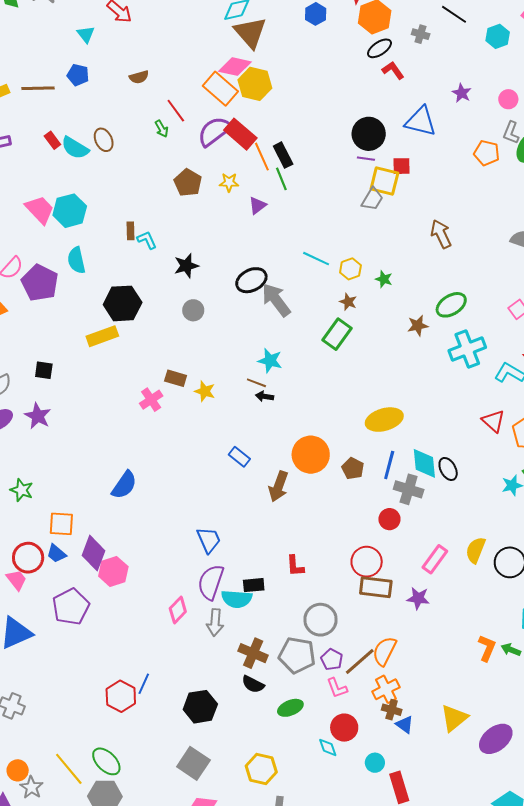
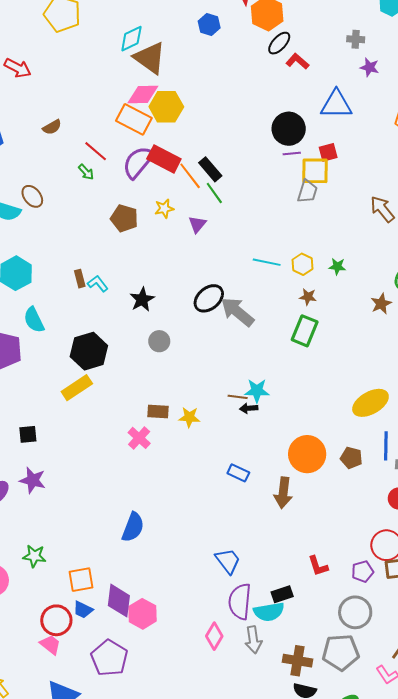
gray cross: (421, 34) -> (356, 39), moved
cyan star: (270, 361) -> (257, 391), moved
purple pentagon: (332, 660) -> (363, 572), moved, turned -30

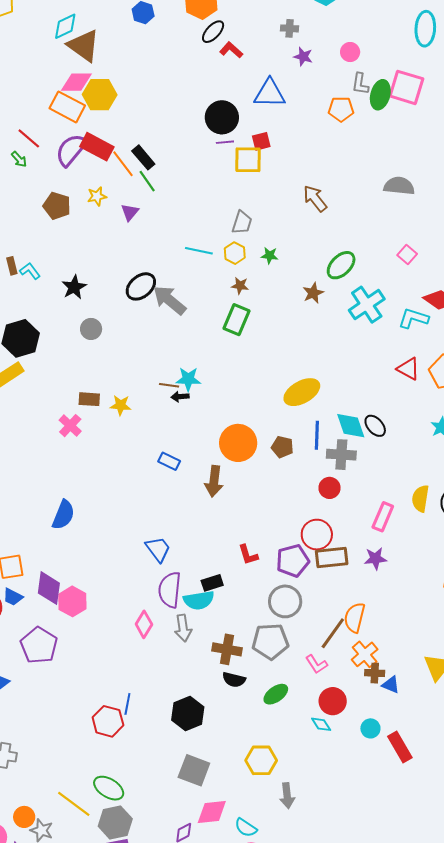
gray trapezoid: (307, 191) -> (242, 222), moved
purple pentagon: (363, 572) -> (293, 561), size x1.5

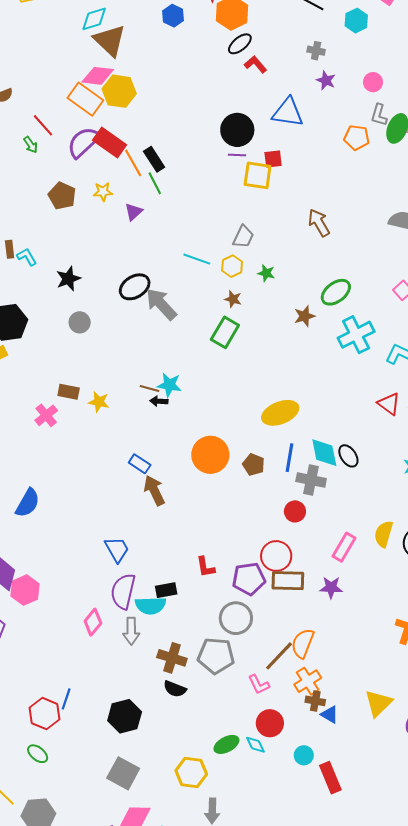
brown arrow: (214, 481) -> (154, 490), moved, turned 140
green ellipse: (276, 694) -> (226, 744), moved
green ellipse: (109, 788) -> (38, 754), moved, size x0.7

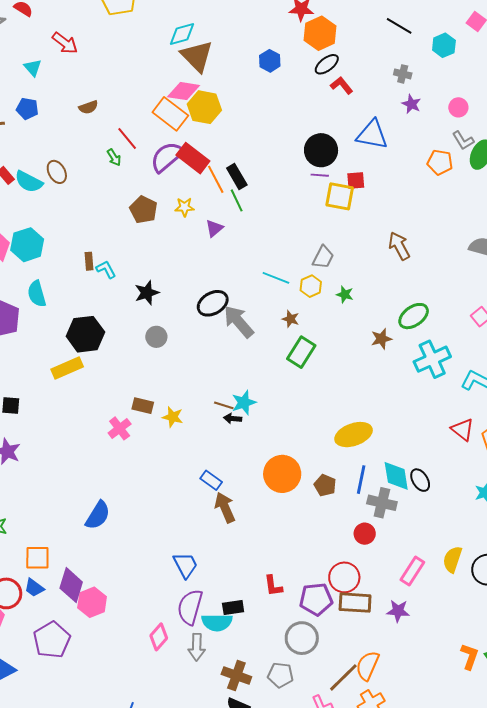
blue hexagon: (173, 16) -> (270, 61), moved
gray L-shape: (379, 115) -> (463, 140), turned -50
brown star: (233, 299) -> (291, 319), moved
cyan star: (169, 385) -> (244, 403), turned -30
gray pentagon: (216, 656) -> (280, 675), size x0.7

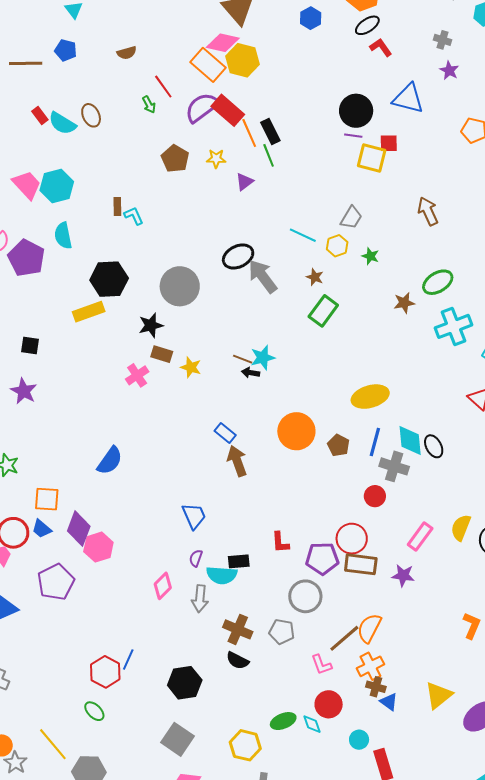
black star: (147, 293) -> (151, 325), moved
gray circle: (156, 337) -> (180, 286), size x1.8
purple semicircle: (190, 607) -> (196, 558), size x0.5

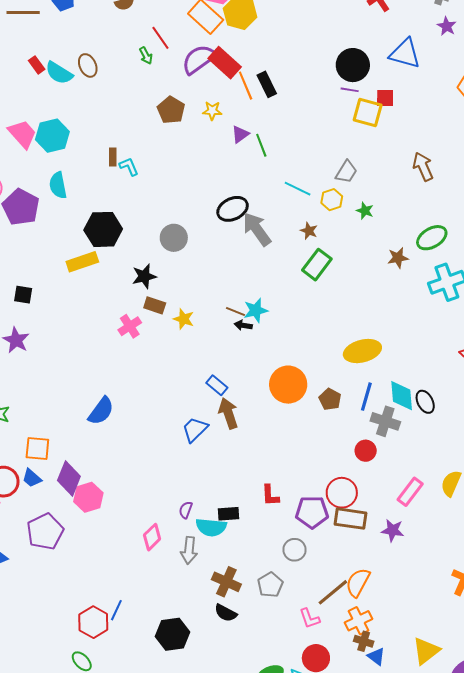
green line: (269, 155) -> (261, 145), moved
gray circle: (180, 286) -> (174, 238), size x0.7
blue trapezoid: (194, 516) -> (195, 429), moved, turned -112
gray circle: (305, 596) -> (295, 550), size x0.7
gray pentagon: (282, 632) -> (270, 585), turned 30

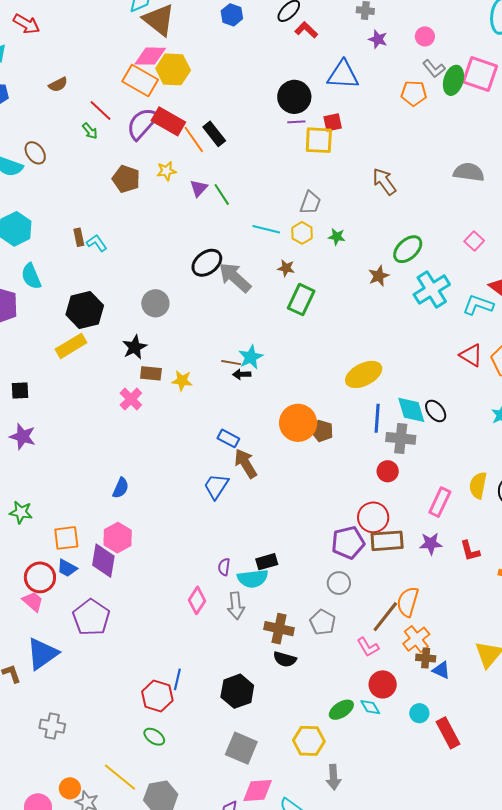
brown pentagon: (330, 399) -> (322, 431), moved
blue semicircle: (101, 411) -> (121, 488), size x0.7
red L-shape: (270, 495) -> (470, 551), moved
pink hexagon: (88, 497) -> (118, 538), moved

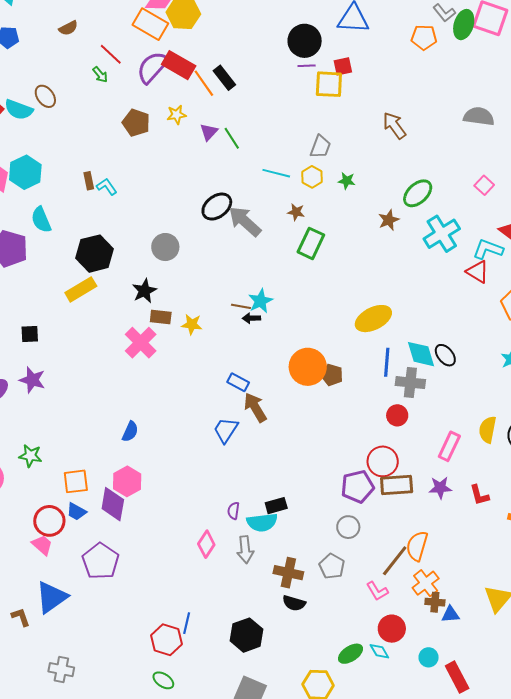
red triangle: (471, 355) -> (478, 272), moved
pink cross: (131, 399) -> (141, 343), size x1.4
blue triangle: (441, 670) -> (451, 614), turned -30

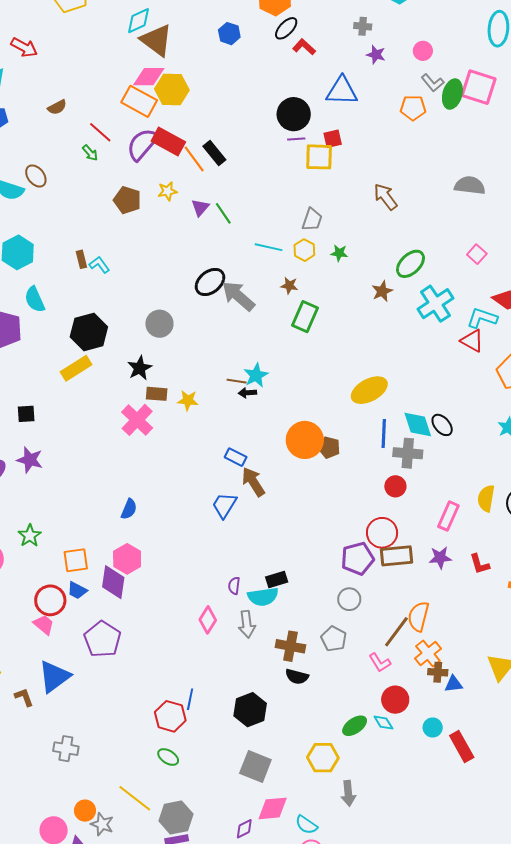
green star: (30, 456) -> (30, 536), turned 30

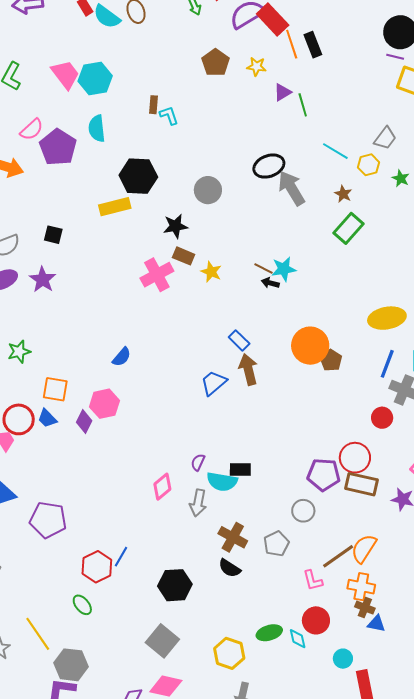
purple diamond: (113, 582) -> (84, 422), size x0.7
purple pentagon: (102, 639) -> (48, 520), moved, turned 30
orange cross: (428, 653) -> (361, 587), turned 32

